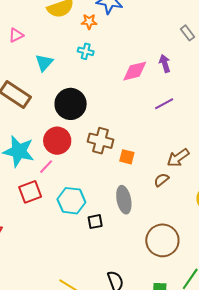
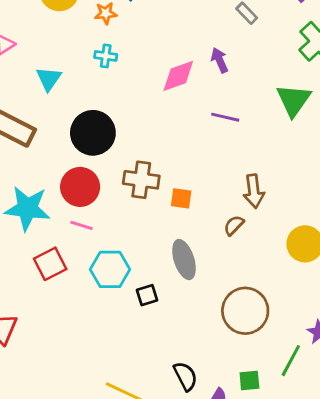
purple line: (164, 104) -> (225, 117), turned 48
brown arrow: (178, 158) -> (254, 191), turned -55
pink line: (46, 167) -> (82, 225), moved, turned 70

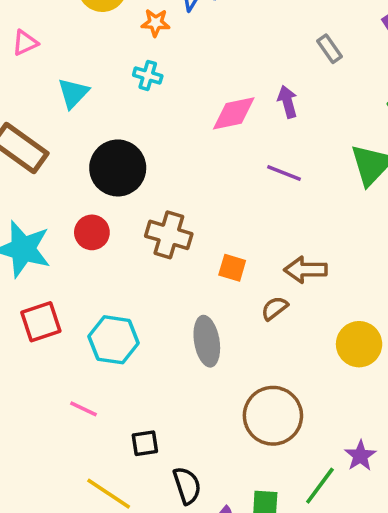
red circle: (80, 187) -> (92, 232), size x0.7
brown arrow: (254, 191) -> (306, 270), turned 88
orange square: (181, 198) -> (232, 268), moved
pink line: (82, 225) -> (83, 409), moved
black square: (147, 295) -> (145, 443), moved

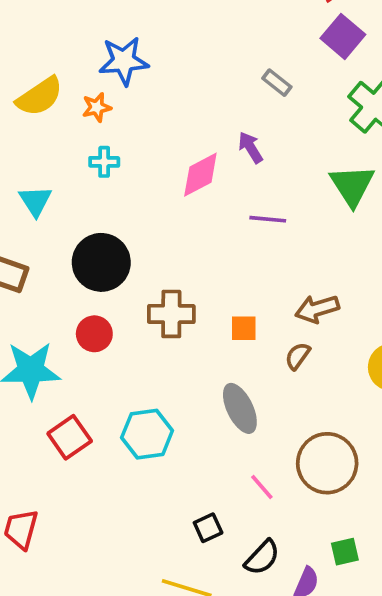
pink line: (83, 409) -> (262, 487), moved, turned 40
black semicircle: (187, 486) -> (262, 557), turned 78

